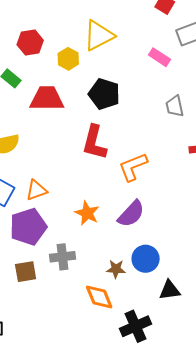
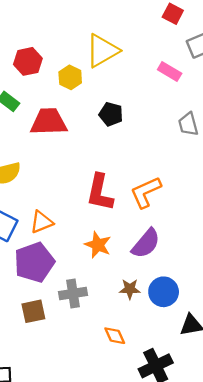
black pentagon: (104, 94) -> (111, 114), size x0.7
red L-shape: (94, 142) -> (100, 192), moved
brown star: (116, 269) -> (130, 289), moved
orange diamond: (99, 297) -> (115, 336), size x0.7

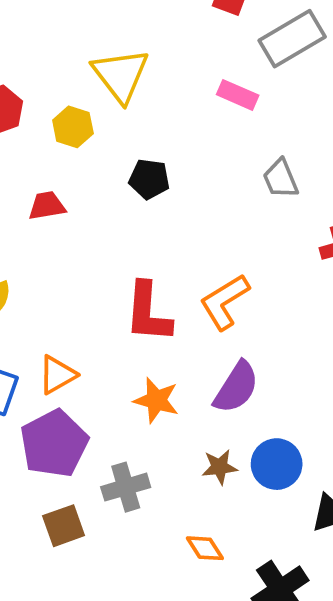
yellow triangle: (102, 51) -> (121, 75), turned -30
red trapezoid: (49, 122) -> (47, 206), size x0.6

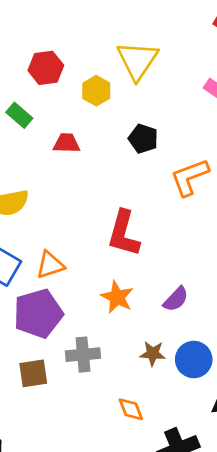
orange L-shape: (225, 302) -> (190, 177), moved
purple semicircle: (236, 387) -> (176, 299), size x0.7

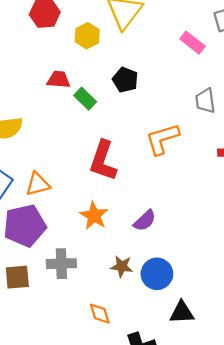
green rectangle: (19, 115) -> (85, 99), moved
orange L-shape: (190, 177) -> (162, 139), moved

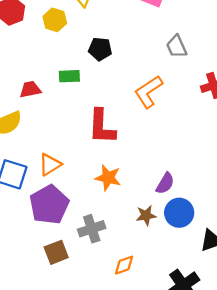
red trapezoid: (59, 80) -> (30, 89), moved
green rectangle: (85, 99) -> (69, 76), turned -30
purple semicircle: (145, 221) -> (165, 183), moved
orange diamond: (100, 314) -> (124, 265), moved, turned -75

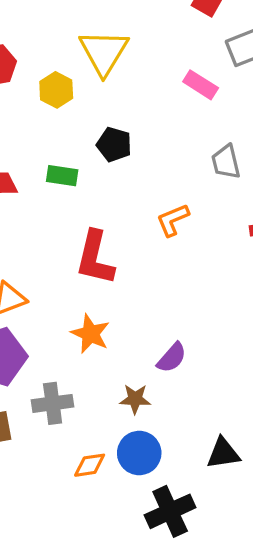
orange L-shape: (149, 92) -> (173, 220), size x0.7
blue circle: (179, 213) -> (139, 453), moved

